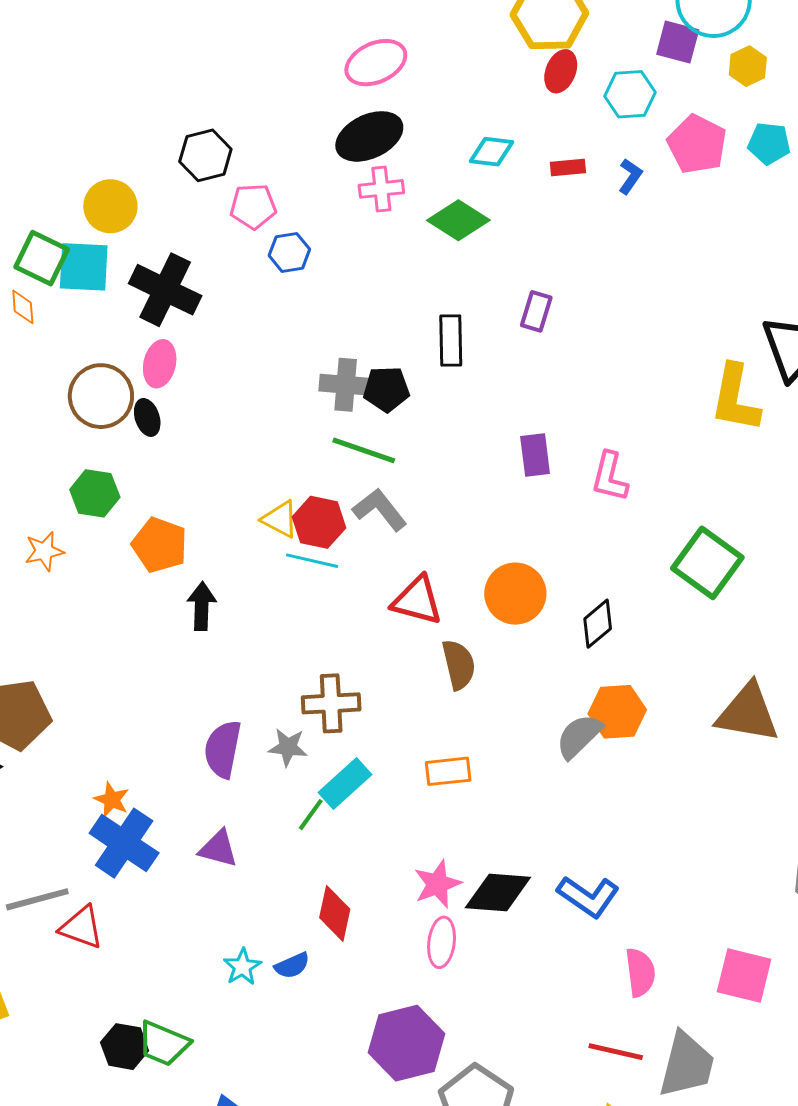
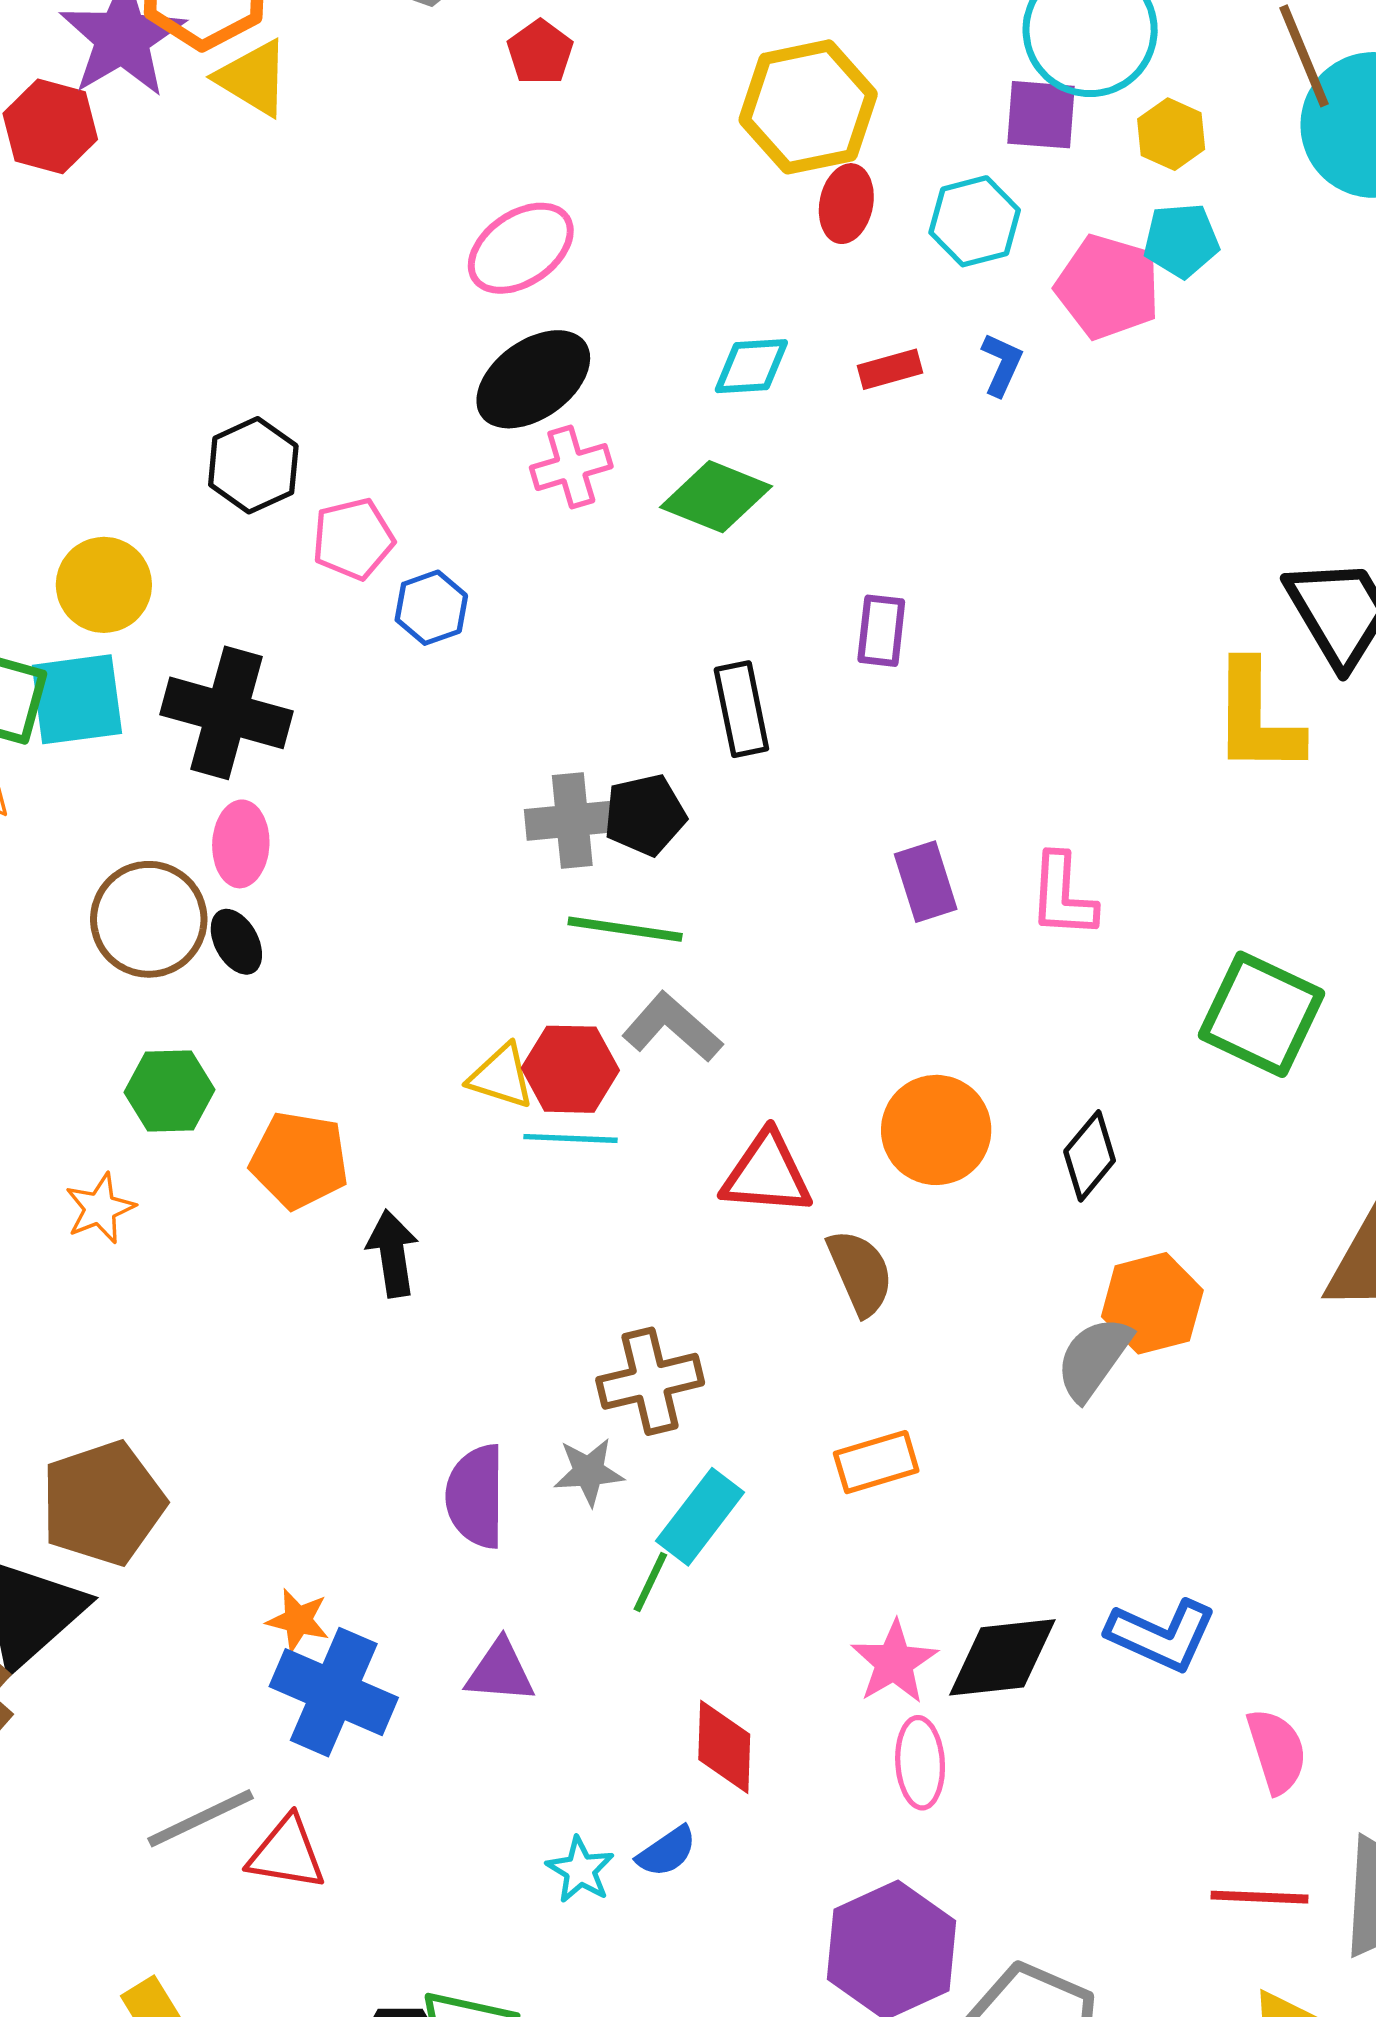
cyan pentagon: (769, 143) -> (1181, 240), moved

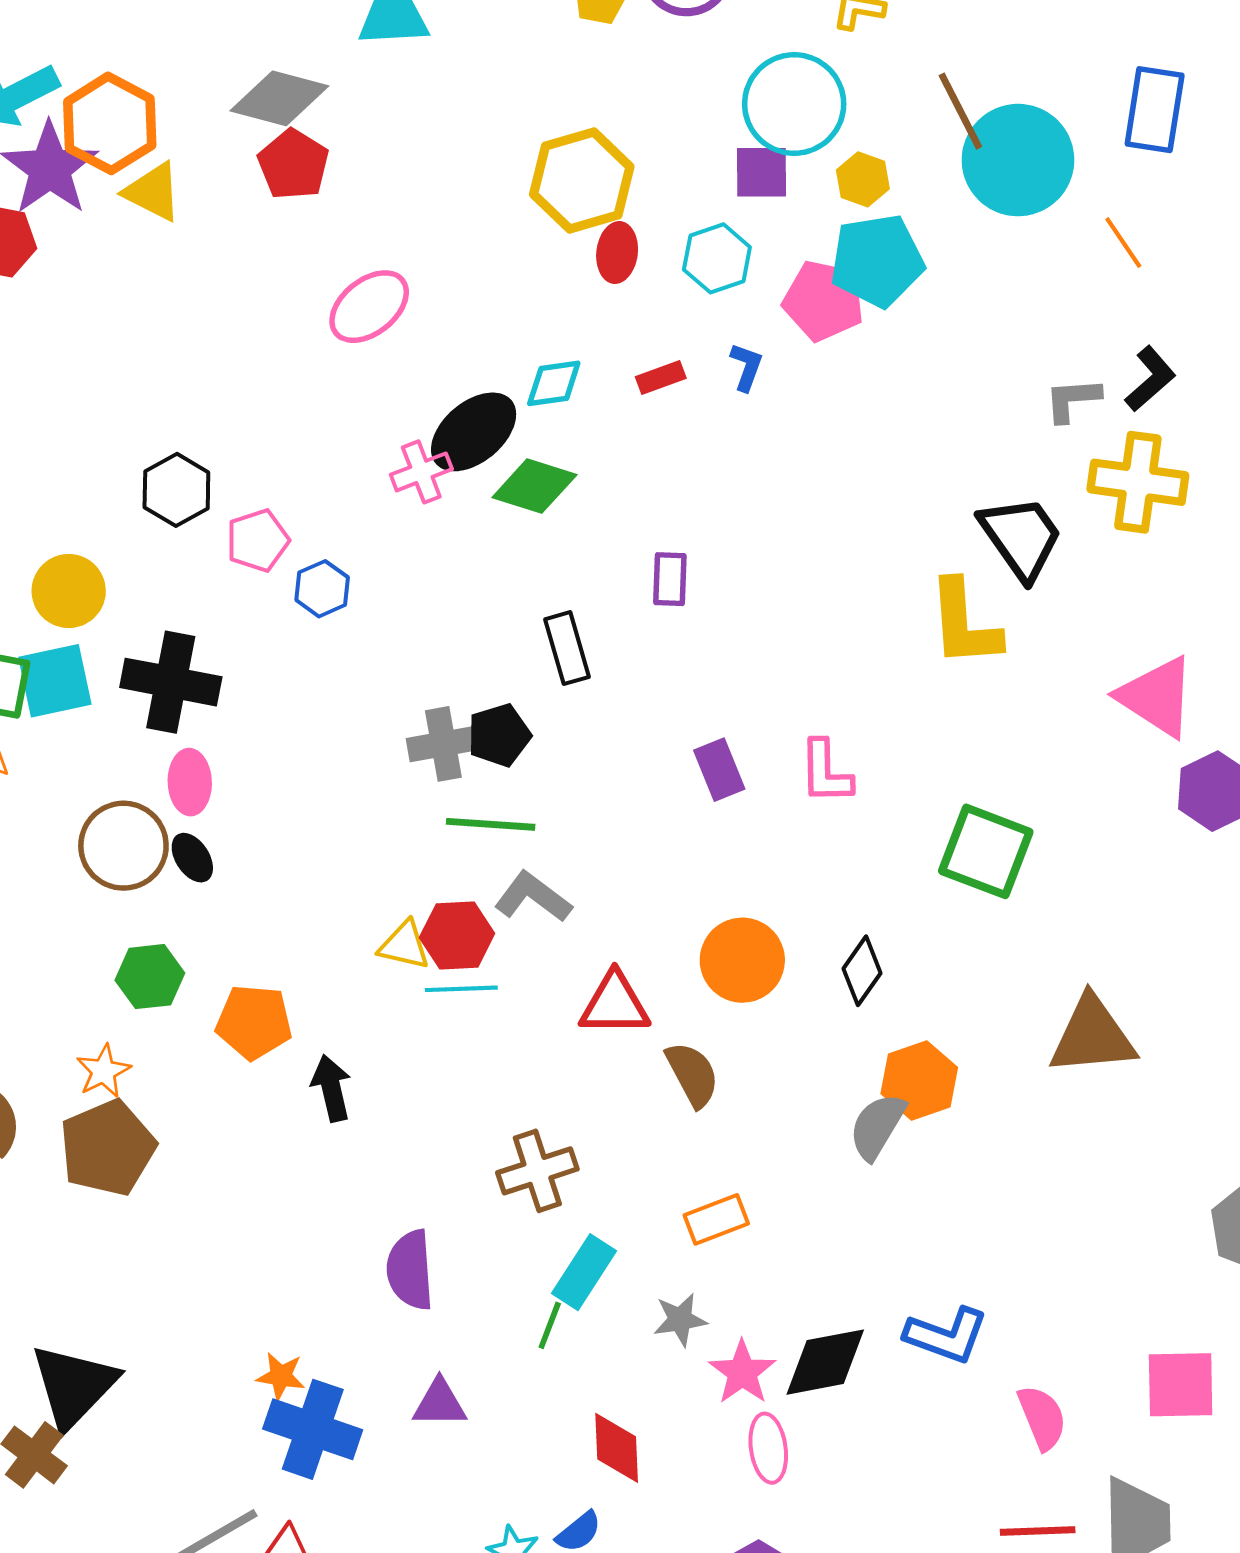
red pentagon: (540, 52) -> (293, 164), moved, size x1.4
cyan pentagon: (1181, 240) -> (877, 261), size x1.6
black ellipse: (533, 379) -> (474, 432), moved
gray star: (589, 1472) -> (680, 1320), moved
brown pentagon: (103, 1503) -> (108, 1148), moved

